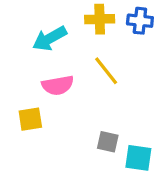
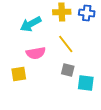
gray square: (108, 142) -> (68, 70), moved
cyan square: (138, 158) -> (86, 83), moved

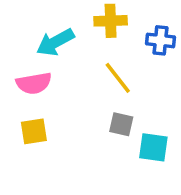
blue cross: (87, 13) -> (160, 40), moved
pink semicircle: (36, 53) -> (34, 83), moved

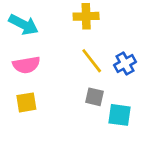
blue cross: (160, 40) -> (125, 63), moved, turned -35
cyan arrow: (55, 42) -> (24, 25), moved, turned -124

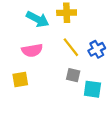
cyan arrow: (24, 25) -> (38, 19), moved
pink semicircle: (26, 65) -> (32, 50), moved

